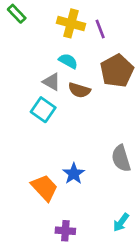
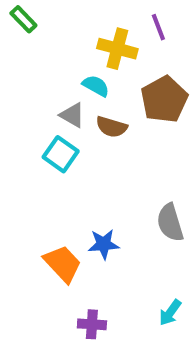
yellow cross: (71, 23) -> (117, 49), moved
purple line: (100, 29) -> (158, 27), moved
blue star: (74, 174) -> (104, 244), turned 30

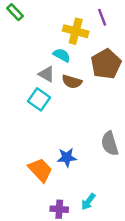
cyan arrow: (170, 313) -> (88, 202), moved

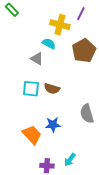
purple line: (102, 17) -> (81, 14), turned 48
brown semicircle: (72, 82) -> (52, 89), moved
cyan square: (39, 99) -> (31, 89), moved, turned -30

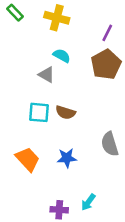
purple line: (81, 14) -> (107, 33), moved
yellow cross: (60, 25) -> (57, 18), moved
orange trapezoid: (32, 135) -> (28, 159), moved

